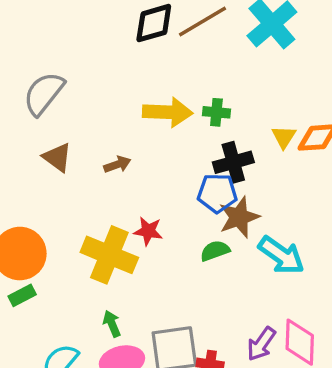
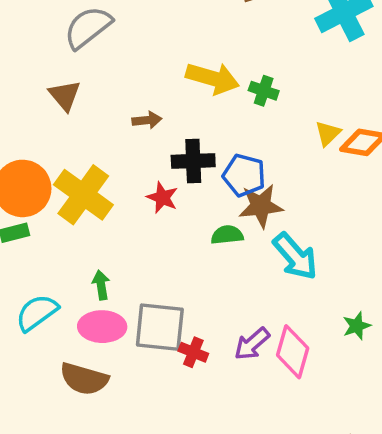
brown triangle: (57, 157) -> (65, 95), moved
black cross: (233, 162) -> (193, 161), moved
yellow cross: (109, 255) -> (83, 195), moved

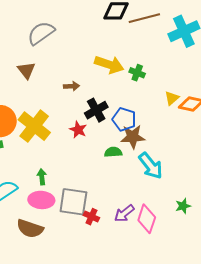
black cross: (193, 161) -> (96, 110), turned -30

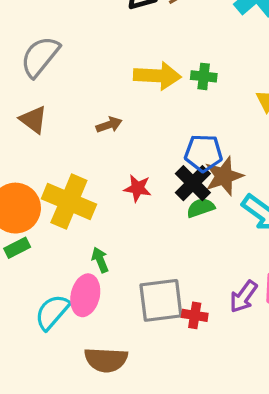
black cross: (96, 110) -> (193, 183), moved
green arrow: (42, 177) -> (100, 260), moved
pink ellipse: (41, 200) -> (85, 295), moved, turned -65

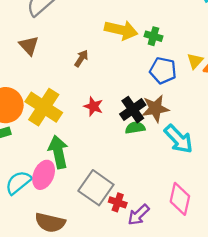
brown arrow: (109, 125) -> (81, 58), turned -48
blue pentagon: (203, 153) -> (163, 71), moved
green arrow: (100, 260) -> (58, 152), size x1.8
purple arrow: (243, 297) -> (138, 215), moved
gray square: (161, 300) -> (96, 188), turned 32

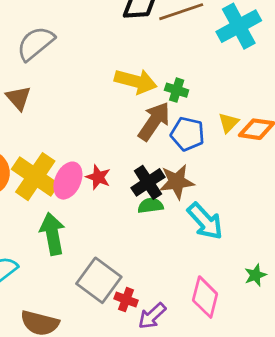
brown arrow: (81, 58) -> (154, 121), moved, size x1.8
pink ellipse: (44, 175) -> (68, 181), moved

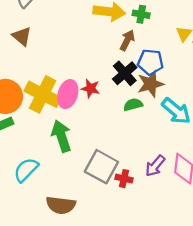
brown arrow: (154, 121) -> (127, 40), size x0.7
blue pentagon: (187, 134) -> (150, 62), moved
black cross: (148, 182) -> (125, 73), moved
purple arrow: (152, 316) -> (155, 166), moved

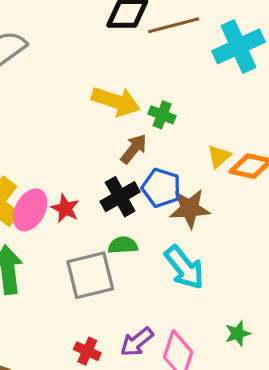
brown star: (151, 84) -> (190, 209), moved
gray square: (101, 167) -> (90, 275), moved, turned 36

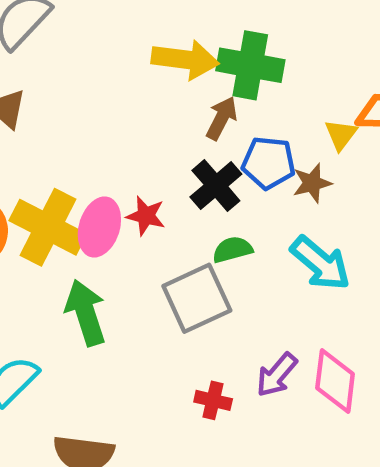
green cross: (162, 115) -> (250, 65), size x1.8
yellow triangle: (219, 156) -> (341, 135), moved
brown star: (190, 209) -> (312, 183), size x0.7

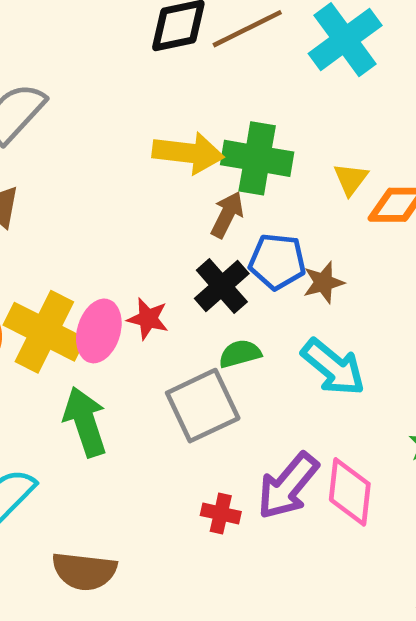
yellow triangle: (341, 135) -> (351, 179), moved
purple arrow: (277, 375) -> (288, 486), size x1.4

